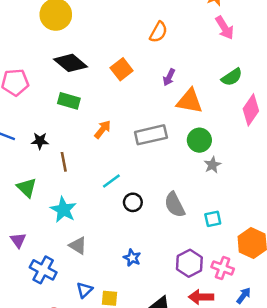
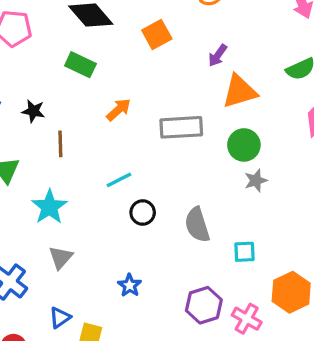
orange triangle: (190, 101) -> (239, 91), turned -36
gray triangle: (78, 246) -> (61, 257), turned 30

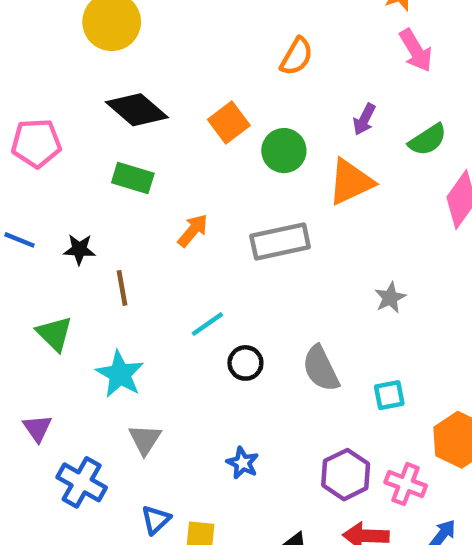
purple arrow: (218, 55) -> (364, 119), moved
green circle: (244, 145) -> (284, 151), moved

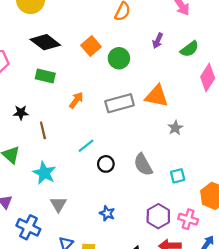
orange triangle: (351, 182) -> (157, 96), moved, turned 40

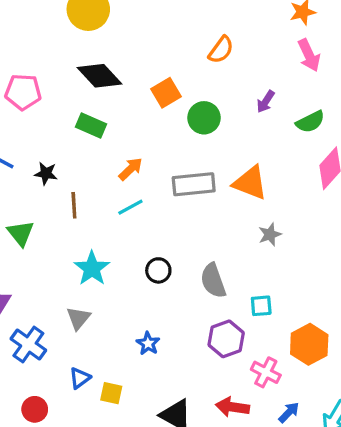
cyan line: (86, 146) -> (130, 207), moved
cyan star: (44, 173) -> (92, 268), moved
purple hexagon: (158, 216) -> (226, 339), moved

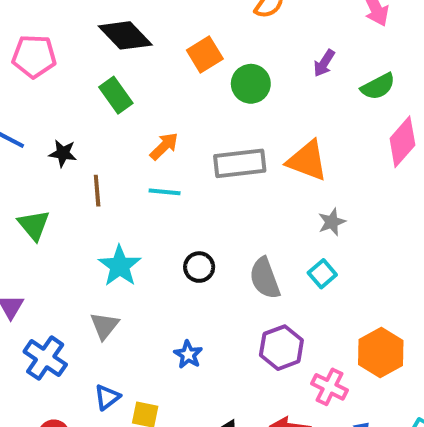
green rectangle: (91, 126) -> (116, 95), turned 32
cyan line: (130, 207) -> (165, 192), turned 35
cyan square: (261, 306) -> (322, 274), moved, turned -35

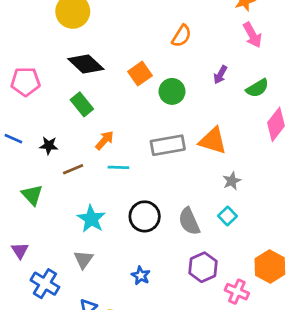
orange arrow: (164, 146) -> (104, 140), moved
brown line: (97, 191) -> (73, 169), turned 75
black circle: (199, 267) -> (145, 216), size x1.5

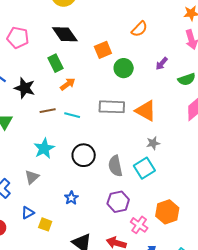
orange arrow: (104, 140) -> (68, 84), moved
black star: (49, 146) -> (25, 88), size x1.5
brown line: (73, 169) -> (48, 111), moved
cyan square: (228, 216) -> (144, 168), size x1.5

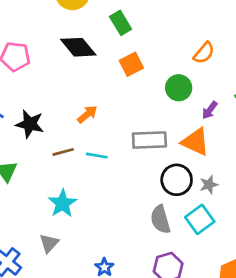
orange semicircle: (139, 29) -> (204, 53), moved
green rectangle: (56, 63) -> (121, 23), moved
purple arrow: (162, 64) -> (210, 110), moved
green circle: (124, 68) -> (179, 88), moved
black circle: (84, 155) -> (177, 180), moved

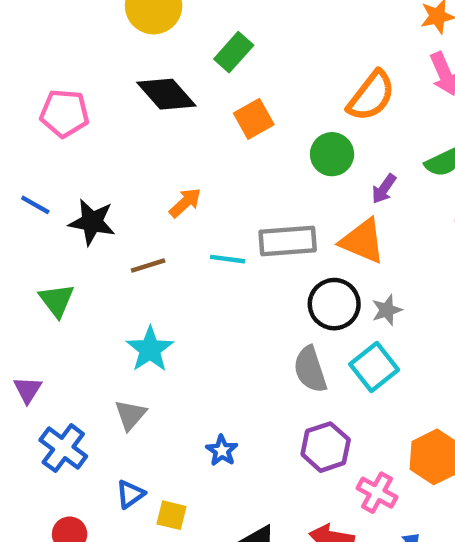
green rectangle: (121, 23) -> (234, 52), turned 75
orange semicircle: (204, 53) -> (371, 96), size x1.4
cyan line: (97, 156) -> (228, 259), moved

